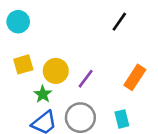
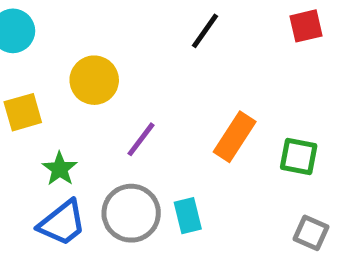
yellow circle: (56, 71) -> (94, 80), moved
cyan rectangle: (122, 119) -> (188, 216), moved

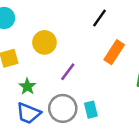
orange rectangle: (235, 137) -> (114, 52), moved
blue trapezoid: (62, 223) -> (29, 113), turned 60

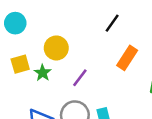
green star: (27, 86) -> (43, 73), moved

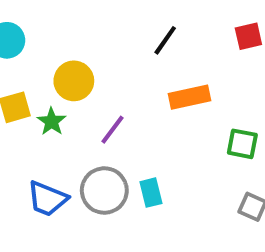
orange rectangle: (127, 58) -> (190, 97), turned 45

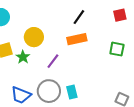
orange rectangle: (190, 97) -> (77, 39), moved
green square: (242, 144) -> (117, 49), moved

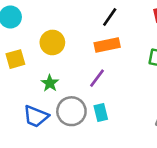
green star: (23, 57) -> (50, 83), moved
purple line: (53, 61) -> (97, 78), moved

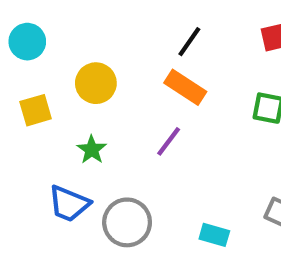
orange rectangle: (107, 45) -> (185, 87), turned 45
gray circle: (71, 111) -> (127, 222), moved
cyan rectangle: (101, 112) -> (214, 235), moved, turned -60

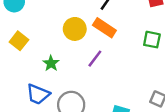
yellow circle: (96, 83) -> (75, 29), moved
yellow square: (36, 110) -> (19, 41), turned -36

